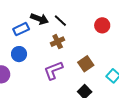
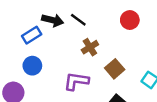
brown cross: (58, 42) -> (90, 47), moved
purple L-shape: (53, 70) -> (76, 81), turned 35

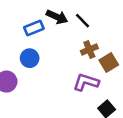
brown square: (115, 69) -> (109, 63), moved
purple L-shape: (76, 81) -> (86, 82), moved

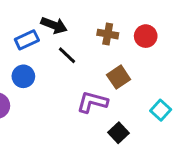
black line: (82, 21) -> (67, 55), moved
brown cross: (89, 50) -> (108, 34), moved, turned 35

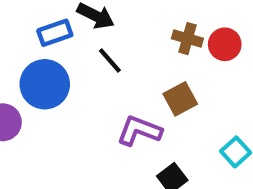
brown cross: (108, 34) -> (187, 39), moved
blue circle: (23, 76) -> (45, 84), size x1.5

